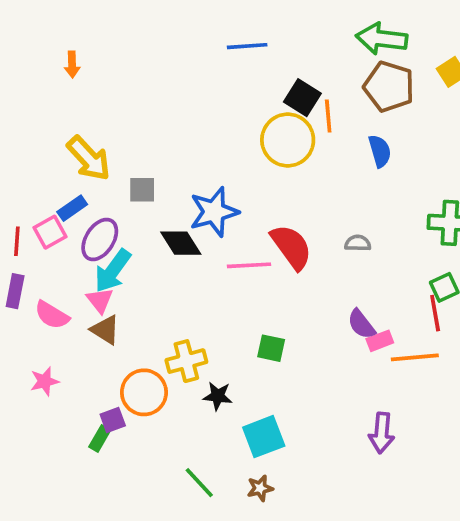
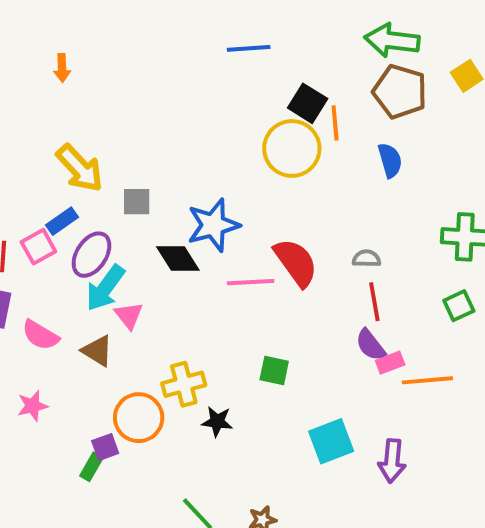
pink triangle: (100, 300) -> (129, 315), moved
red line: (435, 313) -> (374, 302), moved
cyan square: (264, 437) -> (331, 441), moved

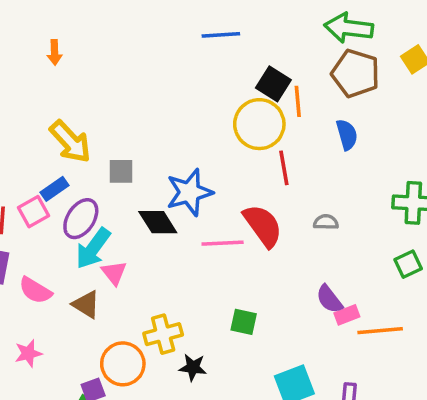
red line: (374, 302) -> (284, 168), moved

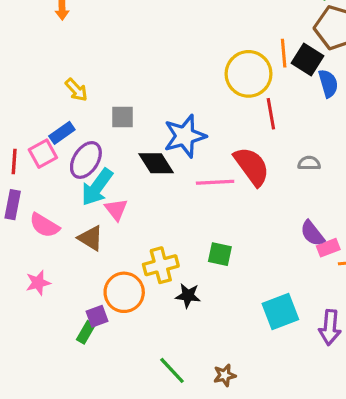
black square: (273, 84) -> (308, 60), moved
yellow arrow: (70, 142) -> (76, 90), size x0.6
green square: (244, 322) -> (220, 254), moved

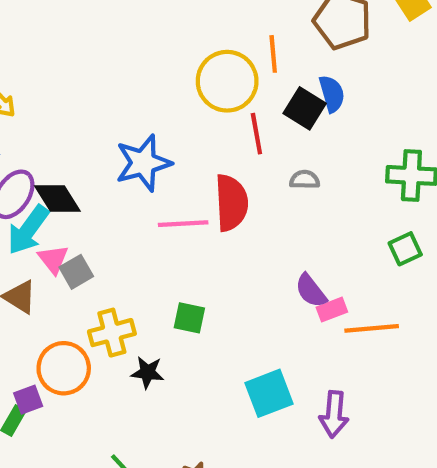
black square: (308, 60) -> (305, 108), moved
gray square: (123, 117) -> (76, 272), moved, turned -30
black diamond: (156, 163) -> (57, 199), moved
gray semicircle: (309, 163) -> (305, 180), moved
red semicircle: (252, 166) -> (231, 203), turned 33

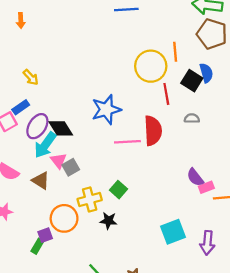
green square: (189, 318) -> (119, 190), moved, turned 30

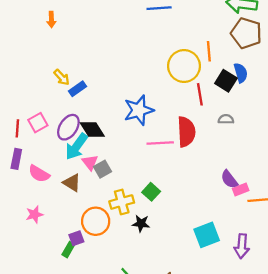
blue rectangle: (21, 107) -> (77, 89), moved

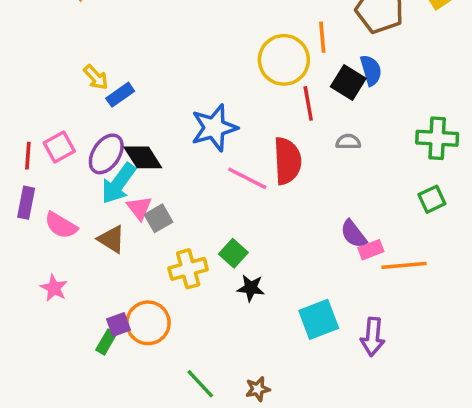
pink line: (160, 143) -> (247, 178), turned 30
pink star: (34, 214) -> (54, 288), turned -30
orange circle: (96, 221) -> (148, 323), moved
black star: (141, 224) -> (251, 288), moved

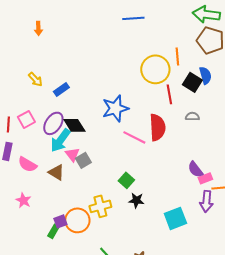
yellow arrow: (96, 77) -> (35, 79), moved
yellow cross: (188, 269) -> (100, 206), moved
purple arrow: (373, 337) -> (206, 201), moved

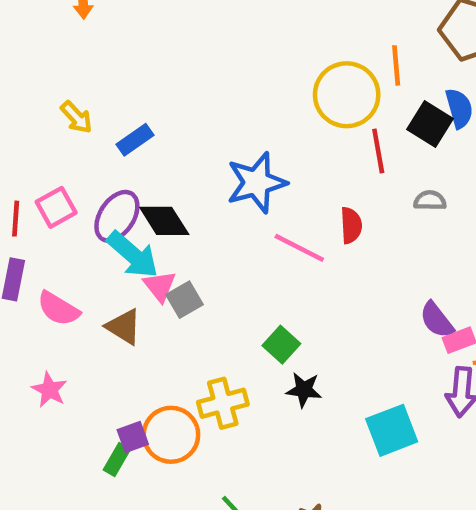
red semicircle: (157, 127) -> (351, 225), size x0.6
cyan arrow: (60, 140) -> (133, 255), turned -85

